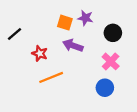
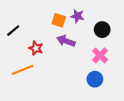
orange line: (51, 77) -> (23, 70), moved

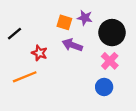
black circle: (102, 30) -> (112, 33), size x1.5

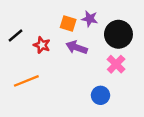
red star: (39, 53) -> (42, 45), moved
blue circle: (104, 87) -> (100, 95), moved

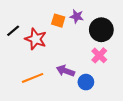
red star: (42, 45) -> (36, 39), size x1.5
purple arrow: (77, 47) -> (65, 71), moved
orange line: (26, 81) -> (33, 78), moved

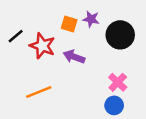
pink cross: (99, 55) -> (118, 82), moved
purple arrow: (65, 71) -> (74, 57), moved
blue circle: (86, 82) -> (114, 105), moved

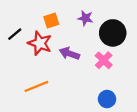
orange square: (69, 24) -> (51, 20), moved, turned -35
pink cross: (118, 82) -> (104, 60), moved

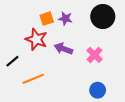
purple star: (85, 18) -> (65, 19), moved
black circle: (113, 33) -> (103, 16), moved
black line: (15, 34) -> (12, 61), moved

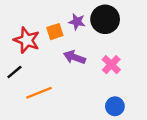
black circle: (103, 16) -> (105, 19), moved
orange square: (47, 19) -> (55, 32), moved
red star: (36, 39) -> (27, 40), moved

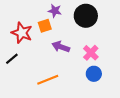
purple star: (77, 22) -> (55, 11), moved
orange line: (39, 93) -> (48, 80), moved
blue circle: (115, 106) -> (94, 74), moved

